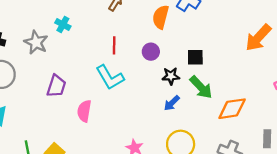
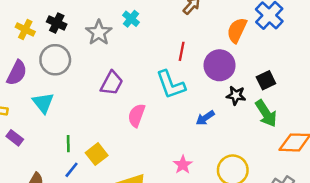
purple circle: (151, 52) -> (220, 65), size x1.6
black square: (195, 57) -> (266, 80), turned -36
blue arrow: (172, 103) -> (205, 118), moved

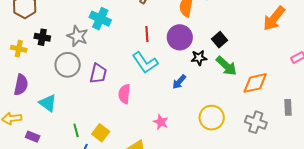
cyan cross: (131, 19) -> (100, 19), size x1.5
gray circle: (55, 60) -> (68, 65), moved
pink star: (183, 165) -> (161, 122), moved

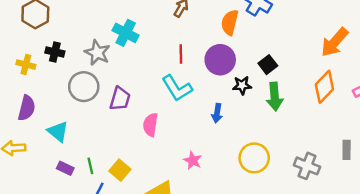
green arrow: (226, 66) -> (275, 97), turned 40
blue arrow: (179, 82) -> (217, 113), turned -35
orange diamond: (255, 83) -> (324, 87), moved, turned -36
purple rectangle: (33, 137) -> (65, 168), moved

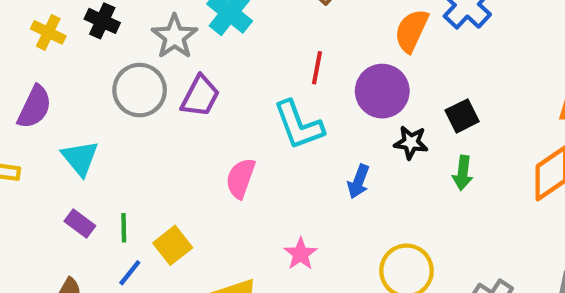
green arrow: (275, 97) -> (463, 173), size x0.7
purple trapezoid: (120, 99) -> (200, 96), moved

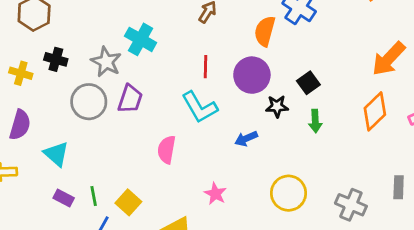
blue arrow: (358, 182) -> (246, 139), turned 55

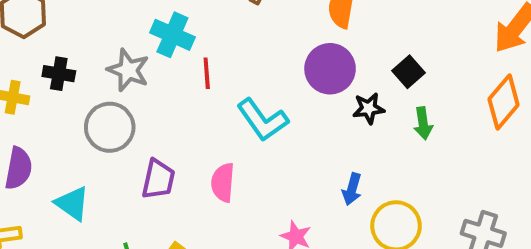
red line: (205, 67) -> (207, 73), moved
purple trapezoid: (130, 99) -> (158, 179), moved
blue arrow: (246, 139) -> (352, 189), moved, turned -45

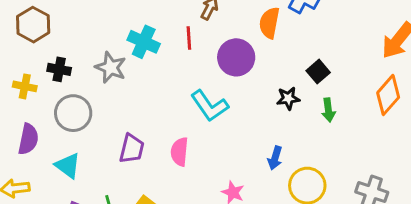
purple circle: (330, 69) -> (236, 57), moved
red line: (207, 73) -> (189, 38), moved
gray circle: (110, 127) -> (73, 113), moved

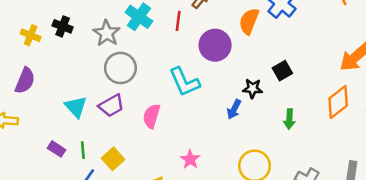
green arrow: (328, 110) -> (289, 119), moved
gray circle: (73, 113) -> (120, 68), moved
purple trapezoid: (132, 149) -> (111, 106), turned 36
blue arrow: (275, 158) -> (234, 109), moved
cyan triangle: (68, 166) -> (76, 107), moved

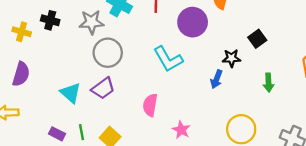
gray star: (107, 33) -> (91, 22), turned -30
pink semicircle: (151, 116) -> (150, 105), moved

